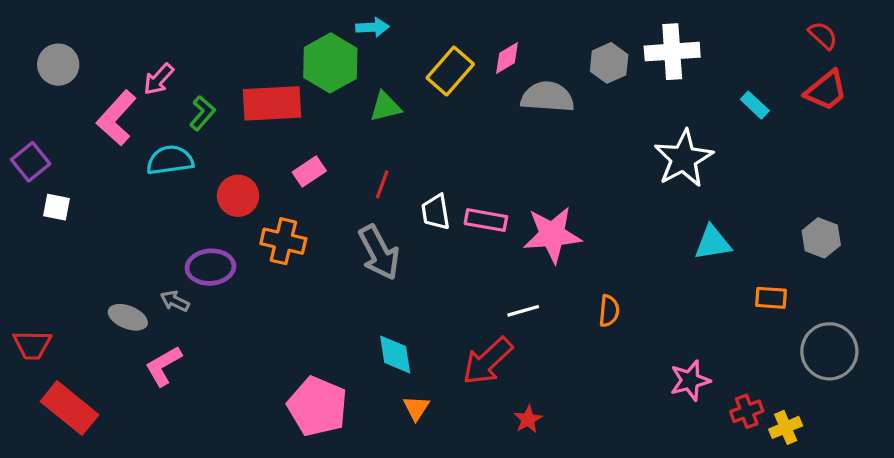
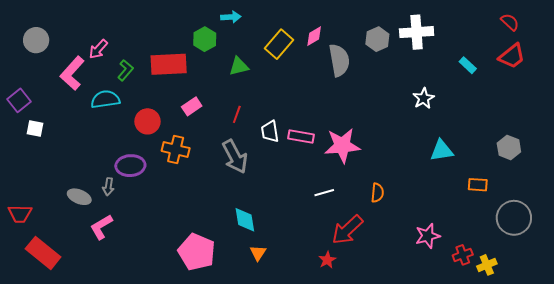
green hexagon: (330, 63) -> (205, 39), size x0.7
gray semicircle: (547, 97) -> (339, 60), turned 76
white star: (684, 159) -> (424, 98), size x0.6
gray arrow: (175, 301) -> (108, 187), turned -108
red arrow: (488, 361) -> (347, 230), moved

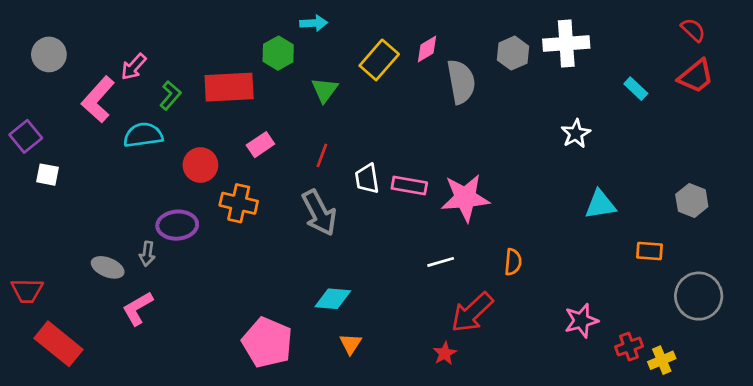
green triangle: (239, 66) -> (325, 90), turned -40
cyan diamond: (245, 220) -> (333, 299), turned -76

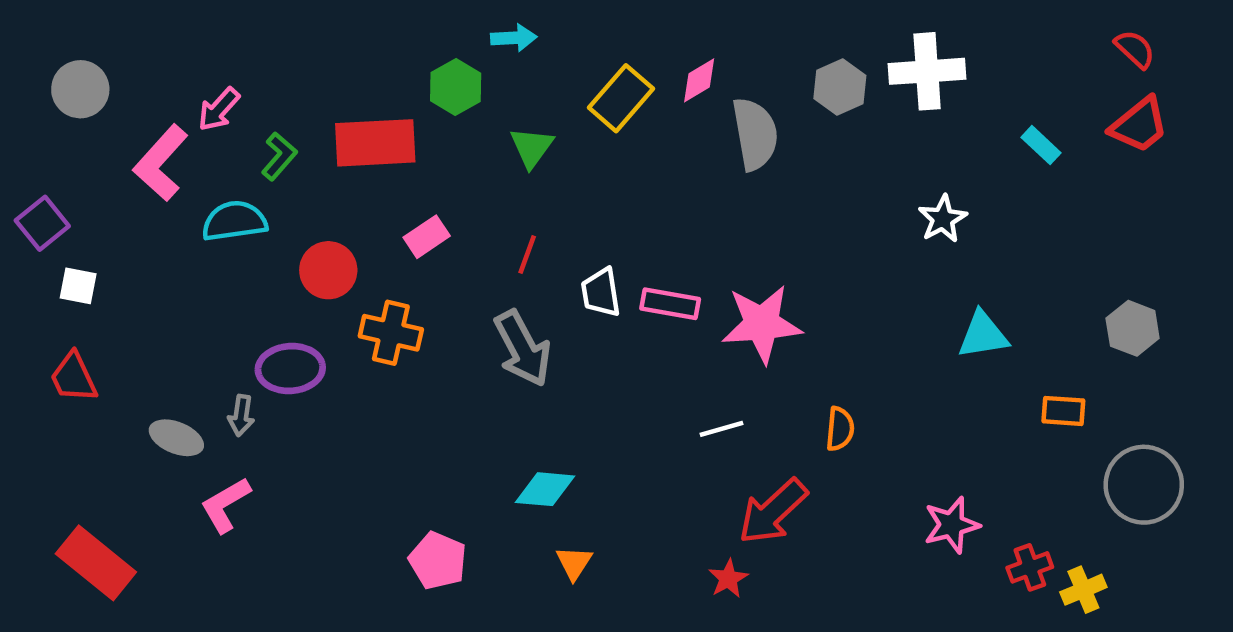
red trapezoid: (27, 291) -> (74, 377), moved, turned 64
pink pentagon: (267, 342) -> (438, 561), size x0.7

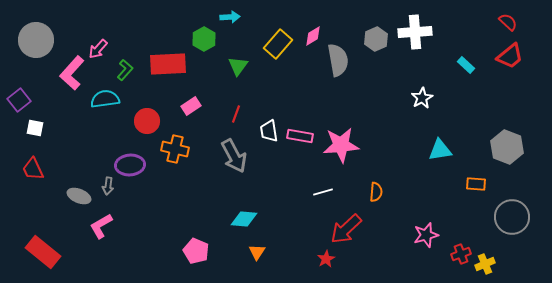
gray circle: (80, 89) -> (36, 40), size x1.4
gray hexagon: (1133, 328) -> (507, 147), size x1.4

